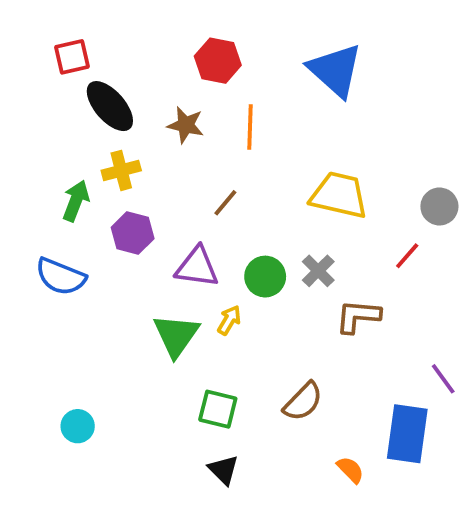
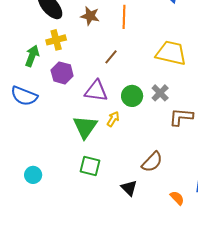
green square: (218, 409) -> (90, 166), moved
black triangle: (224, 470) -> (129, 188), moved

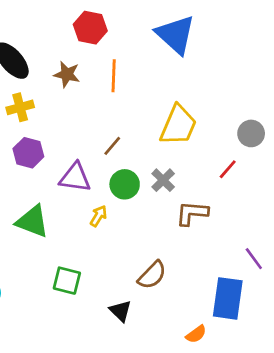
yellow trapezoid: (171, 53) -> (178, 125), turned 100
brown line: (111, 57) -> (112, 146), moved
green triangle: (85, 127) -> (33, 221), moved, turned -44
orange semicircle: (177, 198) -> (196, 334), moved, turned 98

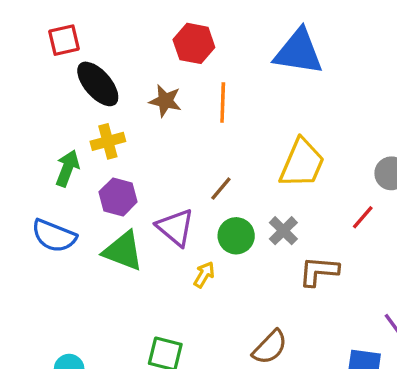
blue triangle: (175, 34) -> (299, 52), turned -33
purple triangle: (75, 177) -> (175, 227), turned 32
green triangle: (33, 221) -> (123, 251), moved

